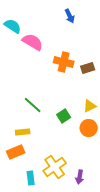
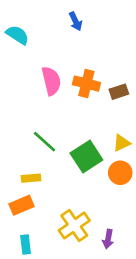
blue arrow: (70, 16) -> (76, 21), moved
pink semicircle: (33, 42) -> (51, 81), moved, turned 45
green square: (64, 116) -> (86, 157), size x1.6
cyan rectangle: (31, 178) -> (26, 244), moved

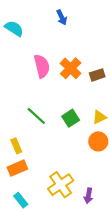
orange cross: (86, 84) -> (71, 68), turned 30
green square: (86, 157) -> (71, 118), moved, size x0.7
yellow rectangle: (31, 178) -> (16, 146), moved, turned 72
cyan rectangle: (26, 244) -> (21, 200), turned -32

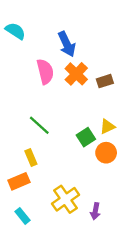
blue arrow: (62, 17) -> (67, 44), moved, size x1.5
green square: (71, 118) -> (86, 137), moved
yellow rectangle: (16, 146) -> (31, 157), moved

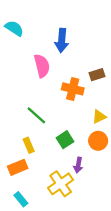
blue arrow: (67, 44) -> (62, 40), turned 30
orange cross: (76, 74) -> (73, 89), moved, turned -30
green square: (86, 137) -> (65, 140), moved
purple arrow: (95, 211) -> (78, 165), moved

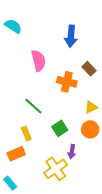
blue arrow: (62, 40) -> (71, 36), moved
brown rectangle: (97, 75) -> (89, 69), turned 64
cyan rectangle: (21, 199) -> (10, 183), moved

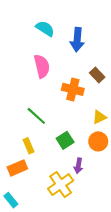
cyan semicircle: (13, 26) -> (45, 29), moved

